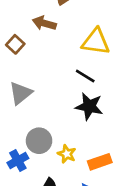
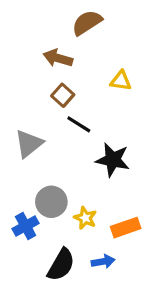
yellow triangle: (96, 42) -> (121, 81), size x0.6
brown square: (15, 44) -> (63, 95), moved
black line: (85, 76) -> (79, 124), moved

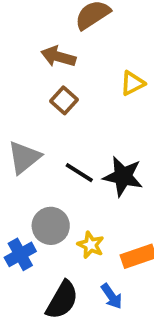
yellow triangle: (121, 81) -> (132, 83), turned -35
black line: (79, 124) -> (79, 173), moved
blue arrow: (103, 261) -> (112, 296), turned 65

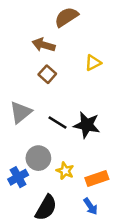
blue arrow: (112, 296) -> (91, 206), moved

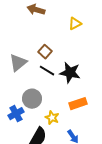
brown square: (47, 74) -> (45, 52), moved
yellow star: (65, 171) -> (52, 118), moved
orange rectangle: (97, 178) -> (78, 104), moved

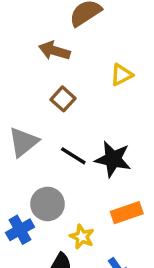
brown square: (45, 52) -> (63, 99), moved

